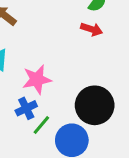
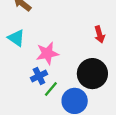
red arrow: (92, 29) -> (100, 34), moved, turned 56

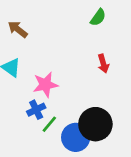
black circle: (92, 74) -> (95, 124), moved

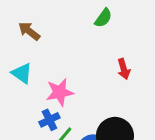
green semicircle: (98, 17) -> (103, 18), moved

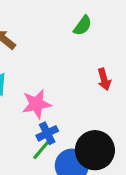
blue cross: (49, 120) -> (47, 133), moved

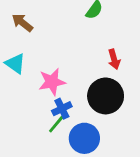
black circle: (95, 150) -> (106, 96), moved

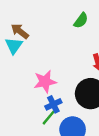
cyan triangle: (15, 64) -> (14, 46), moved, turned 30

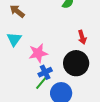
cyan triangle: (14, 46) -> (14, 39), moved

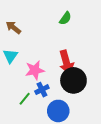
red arrow: (82, 37) -> (66, 62), moved, size x1.6
green line: (41, 83) -> (25, 99), moved

